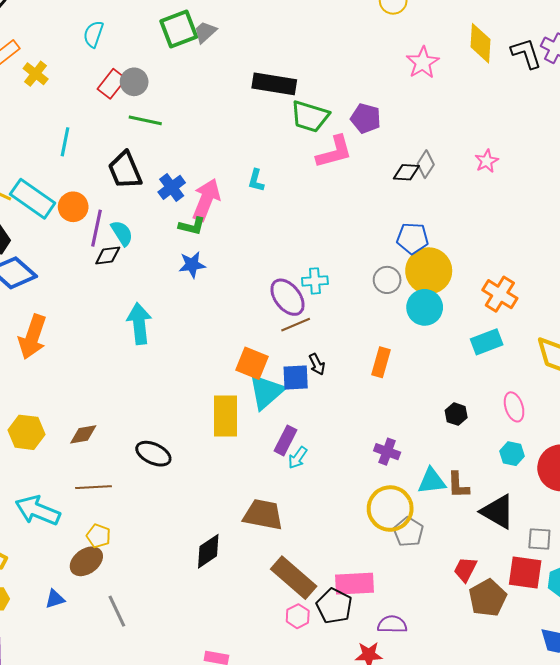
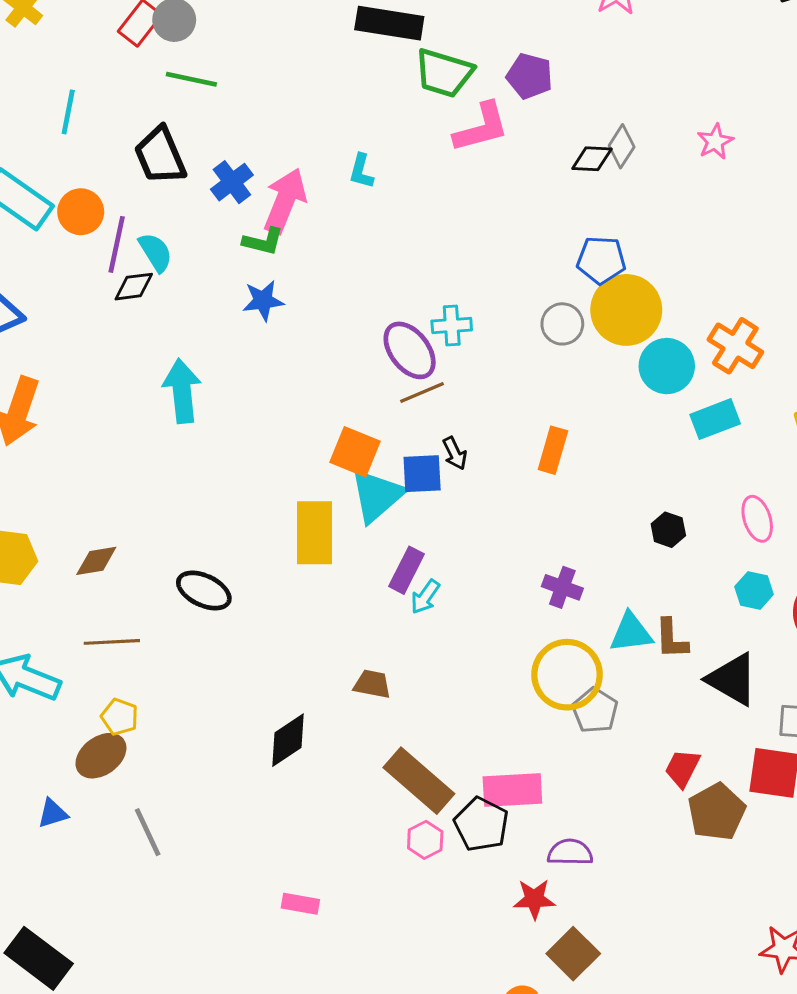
cyan circle: (425, 307) -> (667, 366), moved
brown trapezoid: (263, 515) -> (372, 684), size x0.6

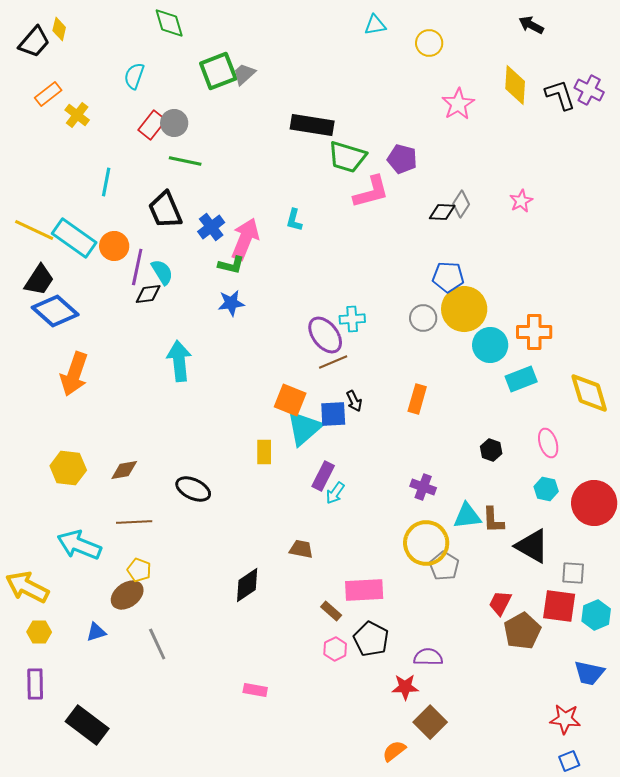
orange cross: (735, 346) -> (534, 332), turned -32
yellow rectangle: (315, 533) -> (264, 452), size x0.6
brown rectangle: (419, 781) -> (331, 611), size x0.5
pink rectangle: (512, 790) -> (364, 590), moved

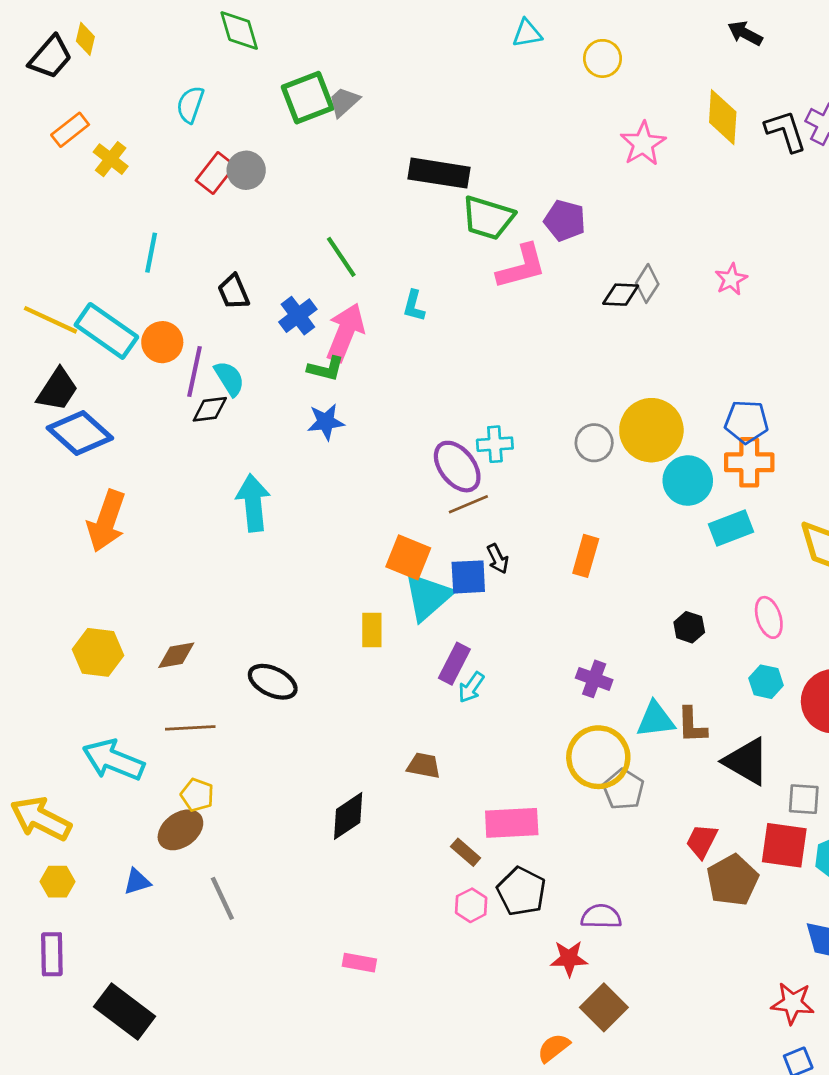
green line: (185, 161) -> (341, 257), moved, turned 44
black trapezoid: (165, 210) -> (234, 292), size x0.7
blue pentagon: (448, 277) -> (746, 422), moved

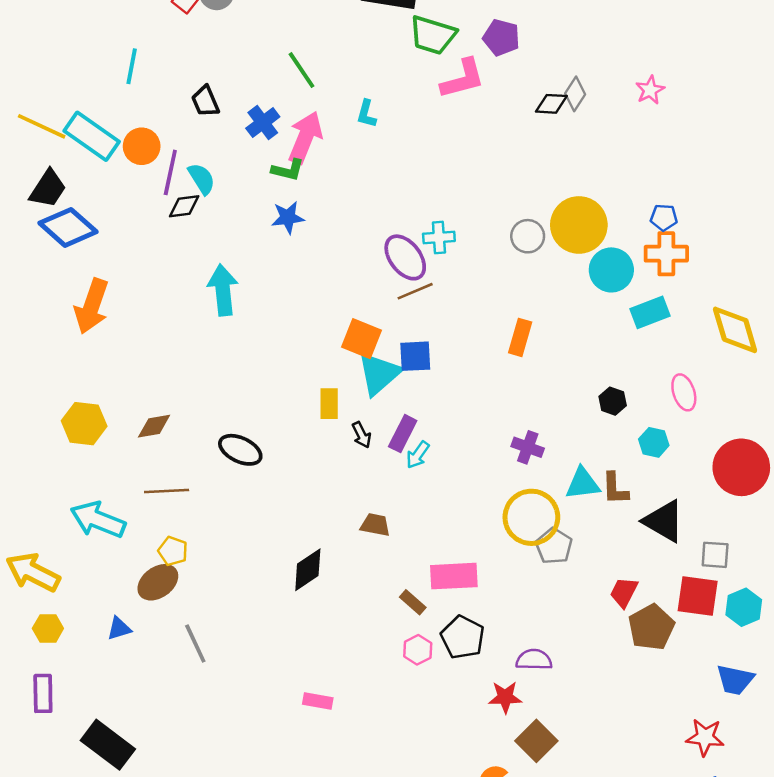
blue pentagon: (746, 422) -> (664, 217), size x0.7
black arrow: (498, 559) -> (361, 435), moved
cyan hexagon: (766, 682) -> (654, 442), moved

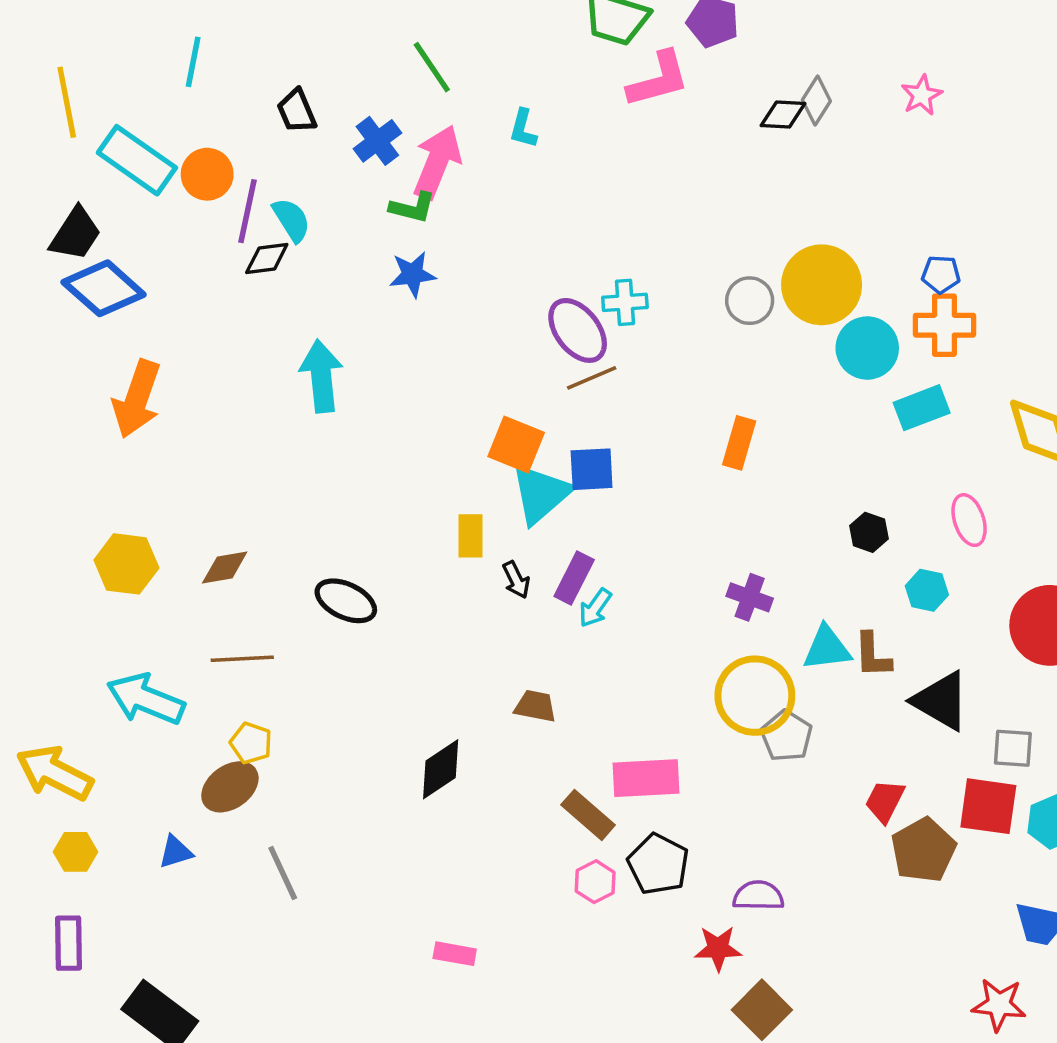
yellow line: (42, 126) -> (67, 102), moved, turned 54
brown rectangle: (413, 602) -> (588, 815), size x1.4

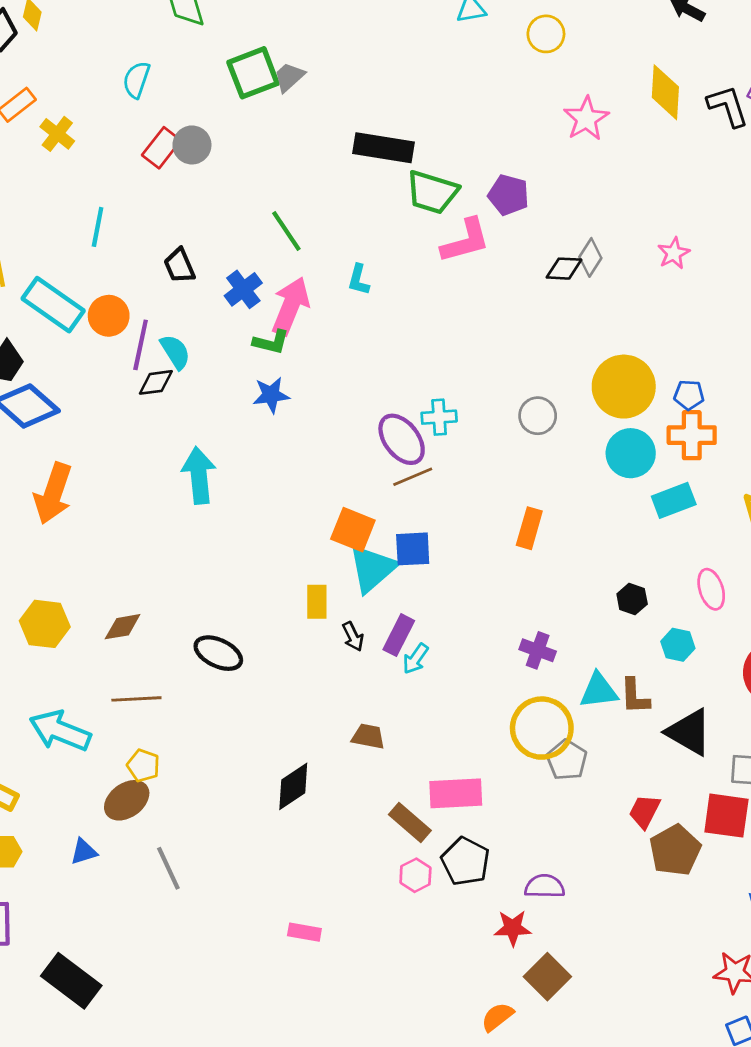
yellow circle: (822, 285) -> (624, 387), moved

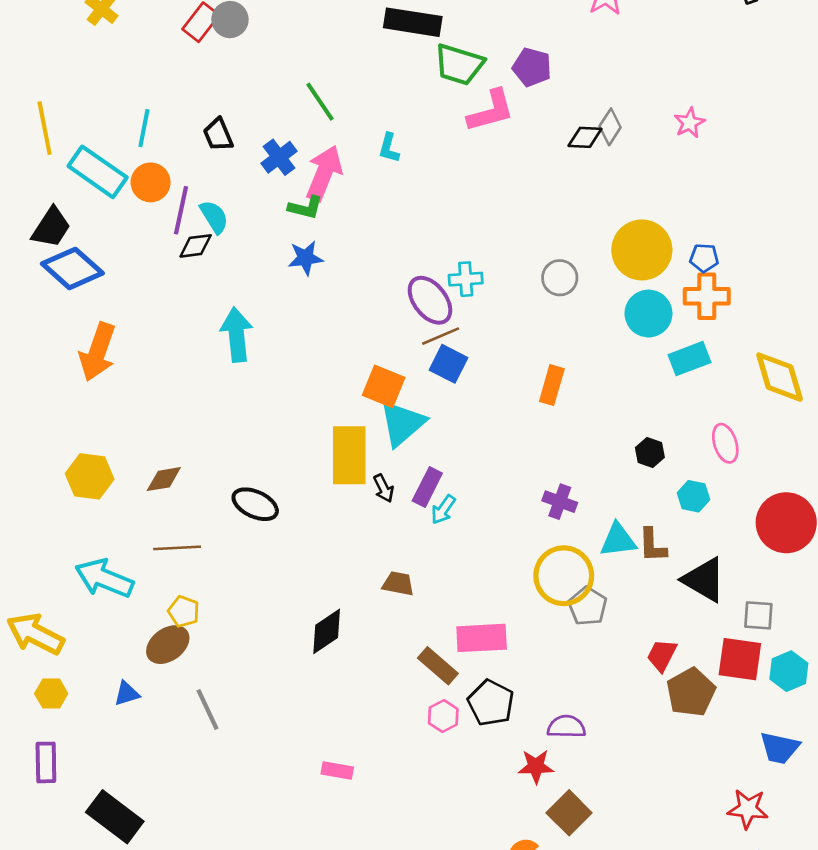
cyan line: (98, 227) -> (144, 128), moved
blue square: (413, 549) -> (449, 364), moved, turned 30
yellow rectangle: (317, 602) -> (349, 455), size x1.8

